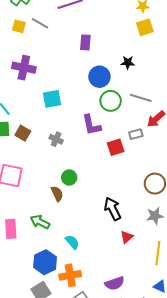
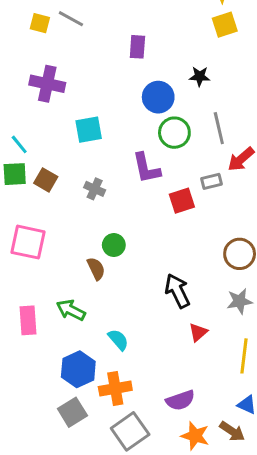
gray line: (141, 98) -> (219, 128), turned 60

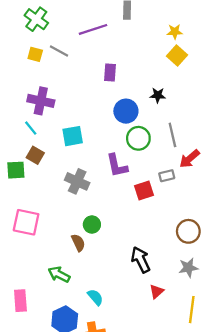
yellow square: (225, 25) -> (177, 55), turned -30
cyan line: (19, 144) -> (31, 128), moved
brown square: (46, 180) -> (35, 155), moved
gray cross: (95, 189) -> (77, 181), size x1.5
pink rectangle: (28, 320) -> (20, 301), moved

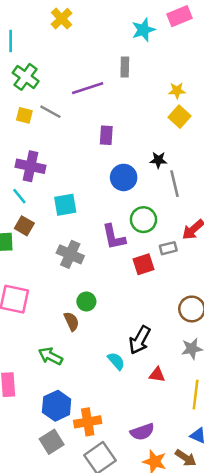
gray line: (172, 135) -> (174, 184), moved
green circle: (138, 138) -> (143, 220), moved
black arrow: (141, 260) -> (140, 340), turned -125
red triangle: (157, 291) -> (157, 375), turned 49
cyan semicircle: (95, 297) -> (116, 361), moved

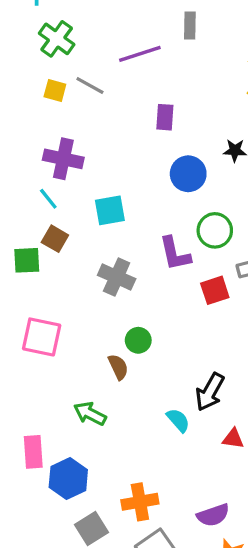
blue hexagon: (57, 406) -> (68, 479), moved

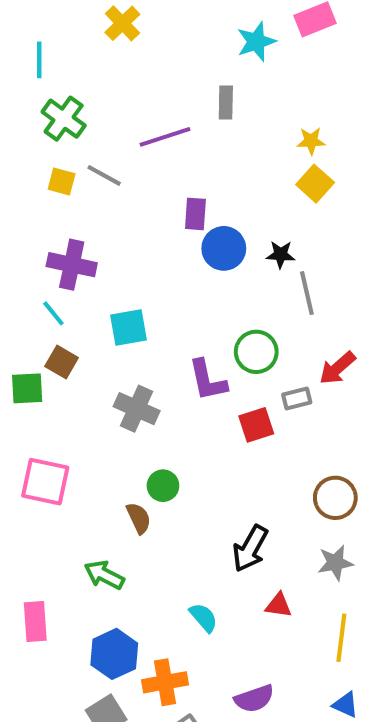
blue circle: (188, 174) -> (224, 248), moved
cyan semicircle: (178, 420) -> (204, 617), moved
blue hexagon: (68, 479) -> (114, 654), moved

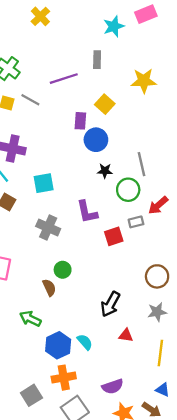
yellow star: (311, 141) -> (144, 81), size x1.6
yellow square: (315, 184) -> (105, 104), moved
black star: (281, 255) -> (105, 171), moved
green circle: (256, 352) -> (128, 190), moved
blue hexagon: (114, 654) -> (58, 345), moved

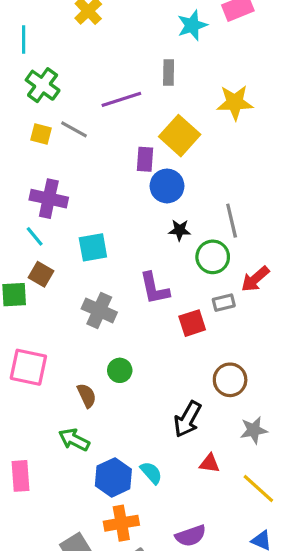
yellow square: (105, 104) -> (180, 136), size x1.4
brown circle: (157, 276) -> (230, 380), moved
brown semicircle: (49, 288) -> (87, 396), moved
yellow line: (160, 353) -> (258, 489), turned -55

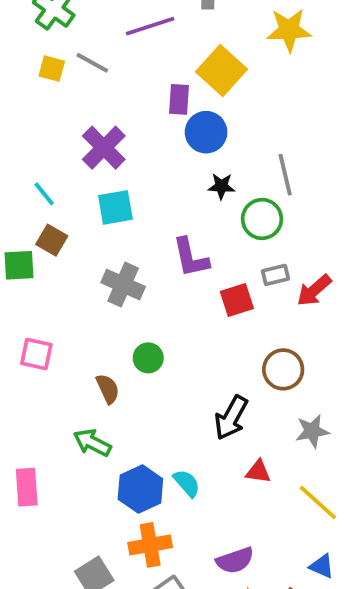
purple cross: (49, 199) -> (104, 148), moved, turned 33
red arrow: (255, 279) -> (314, 290), moved
pink square: (28, 367) -> (36, 354), size x0.7

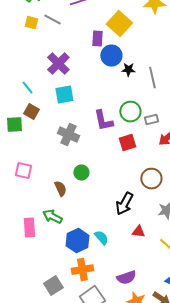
black star: (221, 186) -> (128, 70), moved
green circle: (262, 219) -> (130, 112), moved
gray rectangle: (275, 275) -> (151, 120), moved
pink rectangle: (27, 487) -> (29, 228), moved

